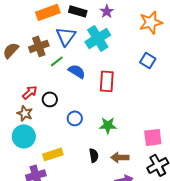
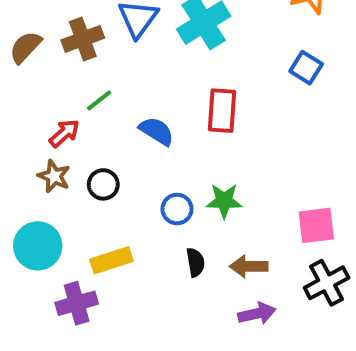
green line: (57, 61) -> (99, 100), moved
blue semicircle: (77, 71) -> (157, 131), moved
black circle: (50, 99) -> (103, 184), moved
blue circle: (75, 118) -> (177, 209), moved
cyan circle: (24, 136) -> (38, 246), moved

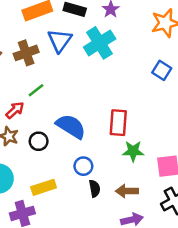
red rectangle: (222, 111) -> (118, 123), moved
blue semicircle: (157, 131) -> (71, 126), moved, size x1.4
green star: (224, 201) -> (133, 151), moved
blue circle: (177, 209) -> (83, 166), moved

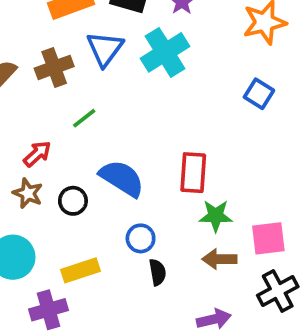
green line: (36, 90) -> (84, 118), moved
brown arrow: (127, 191) -> (219, 259), moved

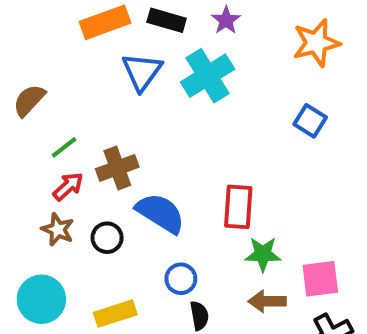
brown cross: (54, 67) -> (117, 168), moved
green line: (84, 118) -> (64, 147), moved

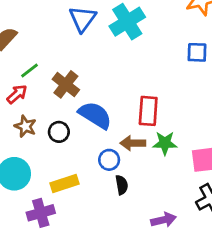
blue square: (310, 121) -> (197, 52), turned -30
brown cross: (117, 168) -> (66, 84), turned -32
red arrow: (68, 186) -> (17, 94), moved
brown arrow: (267, 301) -> (133, 143), moved

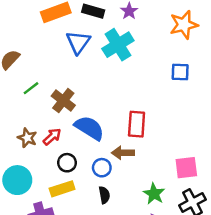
red arrow: (17, 94) -> (52, 137), moved
black circle: (59, 132) -> (67, 163), moved
green star: (165, 143) -> (154, 194), moved, turned 30
black semicircle: (122, 185) -> (104, 195), moved

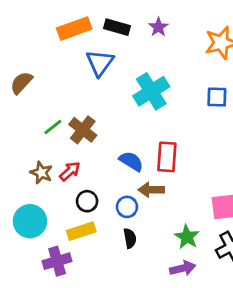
cyan cross: (118, 45) -> (151, 91), moved
green line: (31, 88) -> (53, 127), moved
blue semicircle: (89, 128) -> (131, 161), moved, size x0.7

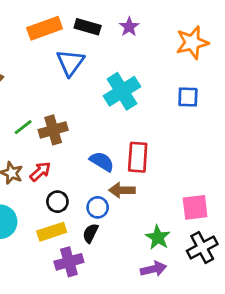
brown cross: (83, 130) -> (53, 130), turned 36
black semicircle: (130, 238) -> (90, 233), moved, turned -144
purple cross: (57, 261) -> (69, 262), moved

